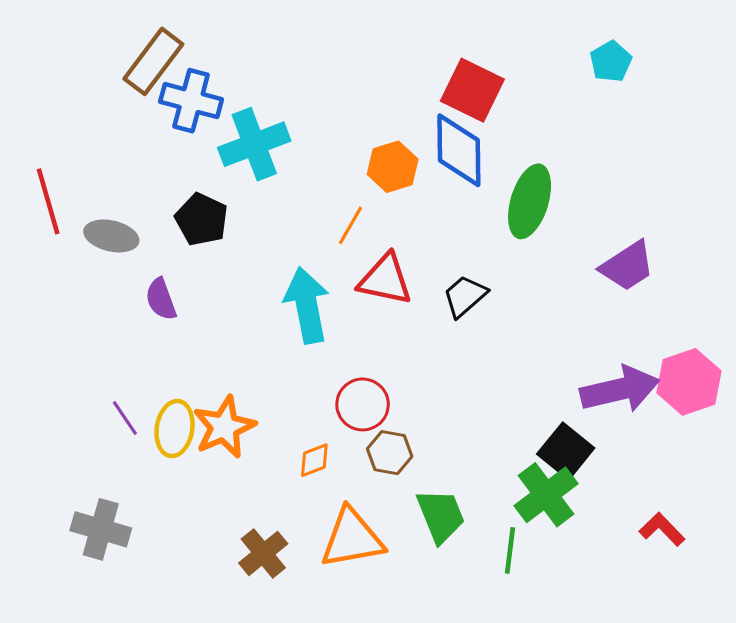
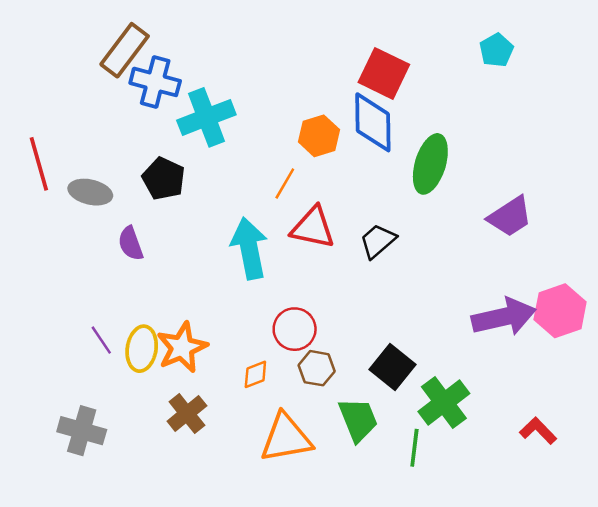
black square: (566, 451) -> (392, 367), moved
brown cross: (263, 553) -> (187, 414), moved

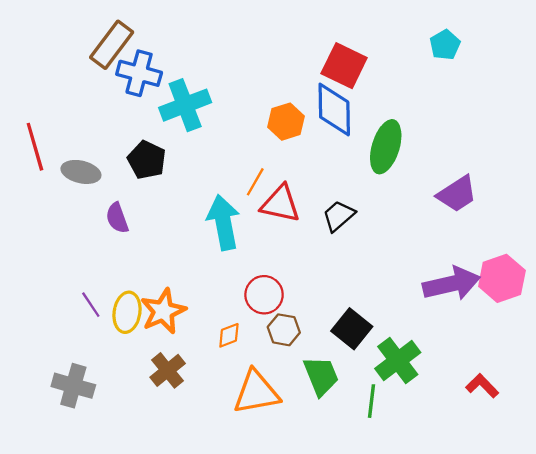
orange line: (285, 184) -> (255, 182), moved

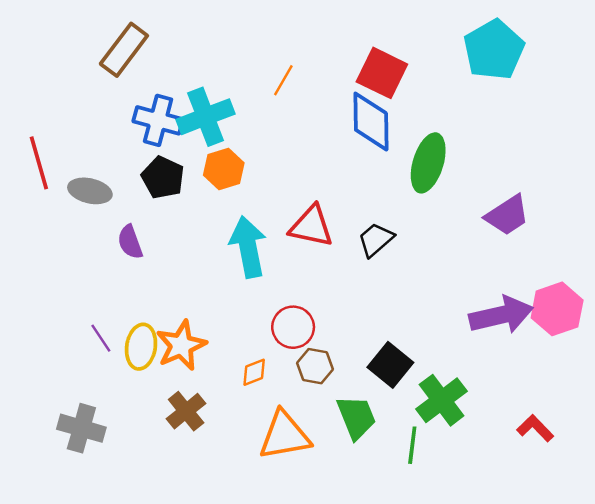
cyan pentagon: (445, 45) -> (494, 50), size x1.8
blue cross: (139, 73) -> (158, 120), moved
orange hexagon: (286, 122) -> (224, 169), moved
orange line: (255, 182) -> (283, 80), moved

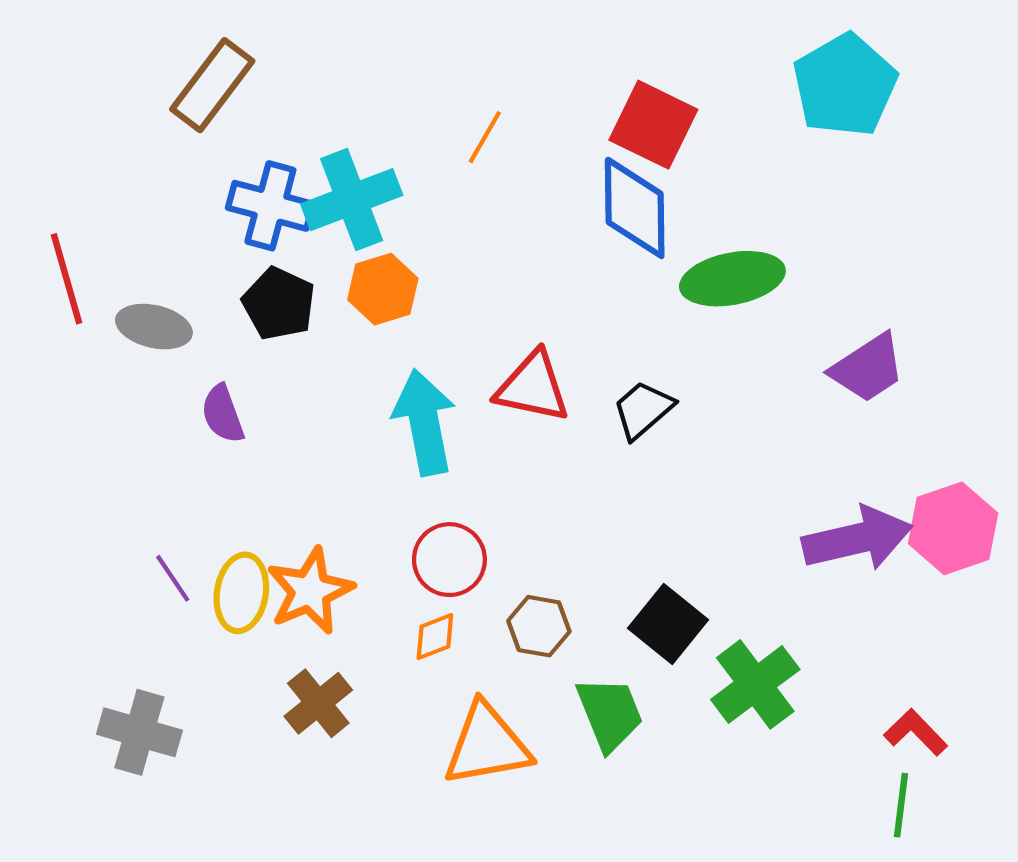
green ellipse: (428, 163) -> (732, 279), turned 62
red circle: (293, 327) -> (449, 560), moved
green line: (412, 445) -> (901, 805), moved

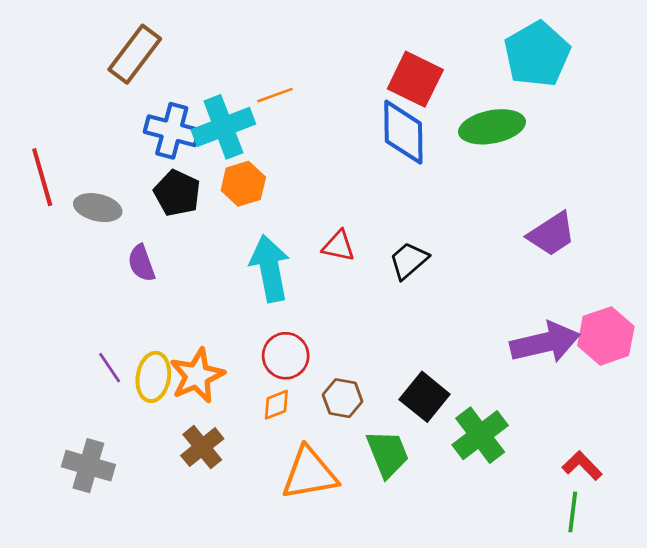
orange line: (485, 137) -> (275, 95), moved, turned 40
green ellipse: (732, 279) -> (492, 127), moved
red triangle: (533, 387) -> (339, 246), size x0.7

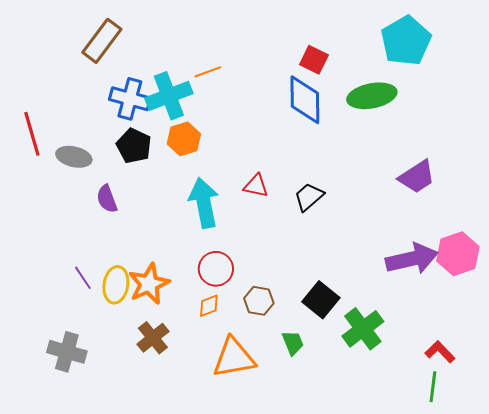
red square: (415, 79) -> (314, 60), size x0.7
green trapezoid: (388, 454) -> (293, 343), size x0.7

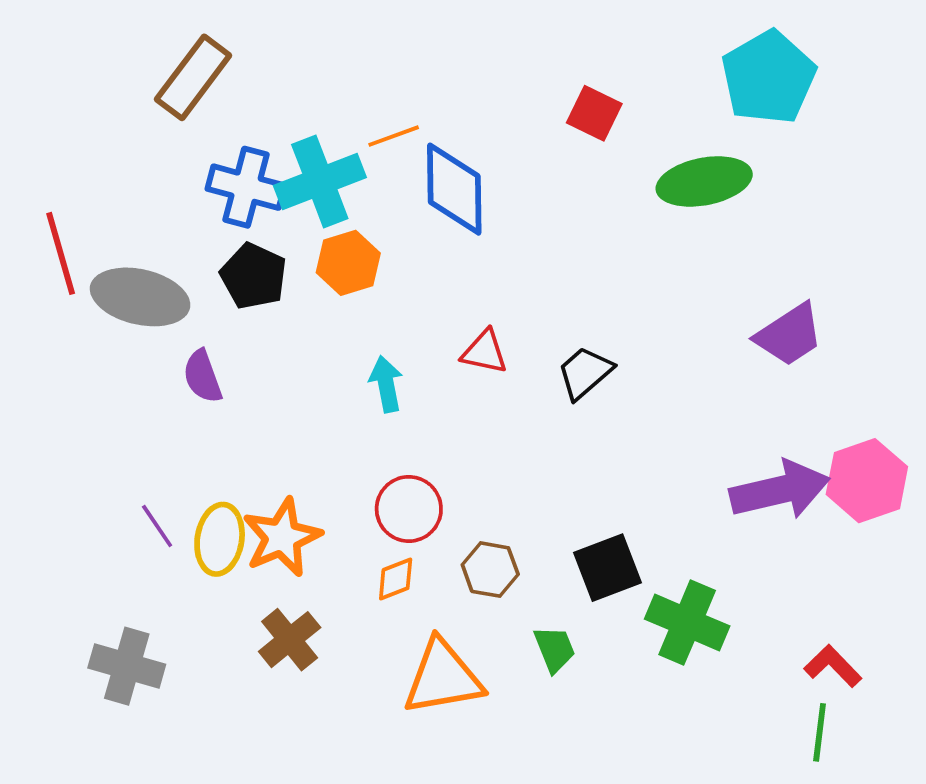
blue diamond: (305, 100) -> (454, 189), moved
gray ellipse: (74, 157) -> (140, 297), size x1.4
cyan arrow: (204, 203) -> (386, 384), size x0.6
black square: (321, 300) -> (608, 568), turned 30
green cross: (363, 329) -> (687, 623), turned -30

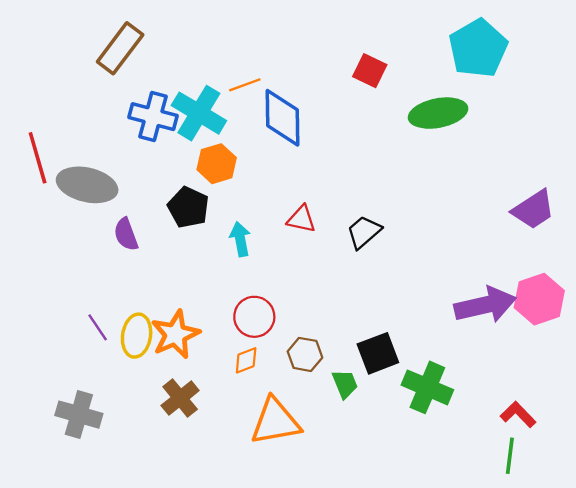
cyan cross: (320, 181) -> (199, 113), turned -38
black pentagon: (254, 276) -> (188, 207), moved
purple trapezoid: (789, 335) -> (533, 210), moved
green trapezoid: (555, 649) -> (345, 384), moved

